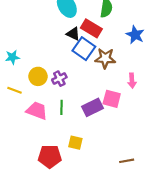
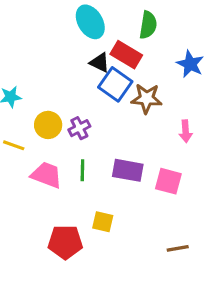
pink square: (112, 99) -> (168, 181), moved
purple rectangle: (92, 107) -> (128, 170), turned 36

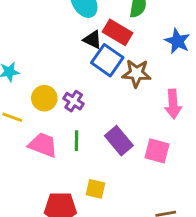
purple cross: (79, 128) -> (74, 101), turned -30
pink arrow: (186, 131) -> (173, 104), size x1.4
purple rectangle: (128, 170) -> (119, 141), turned 40

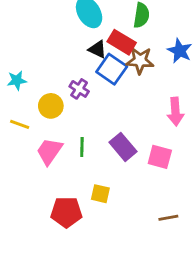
brown star: (136, 73) -> (140, 61), moved
purple cross: (74, 101) -> (79, 89), moved
pink trapezoid: (43, 145) -> (49, 151), turned -76

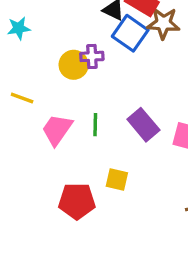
cyan star: (17, 80) -> (19, 28), moved
purple cross: (79, 89) -> (92, 56), turned -36
yellow circle: (51, 106) -> (74, 65), moved

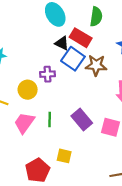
brown star: (163, 23) -> (96, 65), moved
yellow circle: (74, 65) -> (28, 90), moved
red pentagon: (77, 201) -> (38, 170), turned -30

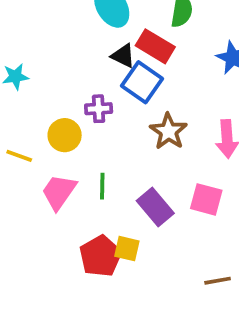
brown star: (96, 65) -> (168, 131), moved, turned 30
purple rectangle: (82, 119) -> (155, 207), moved
red pentagon: (38, 170) -> (100, 256), moved

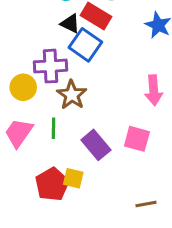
purple cross: (99, 109) -> (50, 66), size x1.5
brown star: (168, 131) -> (72, 95), moved

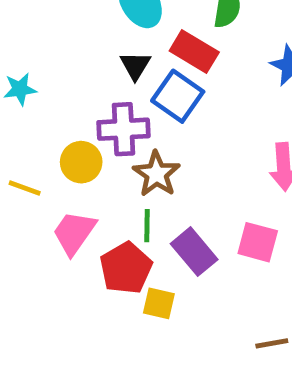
black triangle: (70, 24) -> (135, 66), moved, turned 35
green line: (54, 128) -> (147, 226), moved
red pentagon: (52, 184) -> (126, 268), moved

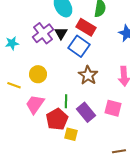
purple cross: (124, 129) -> (43, 33), moved, turned -35
brown star: (156, 174) -> (88, 75), moved

